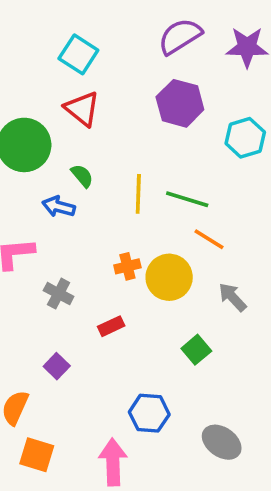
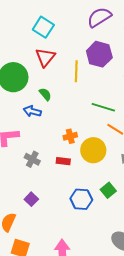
red triangle: (82, 109) -> (45, 57), turned 30
yellow line: (138, 194) -> (76, 71), moved
orange cross: (127, 266) -> (70, 136), moved
red rectangle: (111, 326) -> (63, 161), moved, turned 32
blue hexagon: (149, 413) -> (81, 199), moved

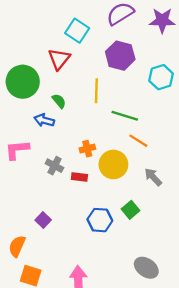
cyan square: (43, 27) -> (77, 31), moved
yellow line: (76, 71) -> (96, 91), moved
gray cross: (32, 159) -> (54, 166), moved

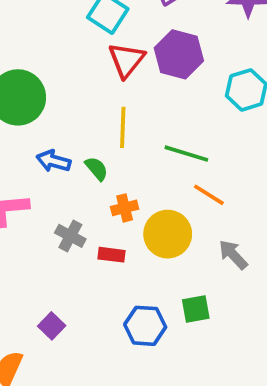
red triangle: (59, 59) -> (126, 60), moved
yellow line: (96, 91) -> (123, 127), moved
green semicircle: (59, 101) -> (97, 169), moved
green square: (130, 210) -> (196, 309), turned 30

